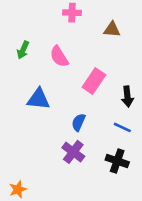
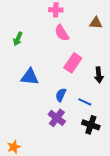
brown triangle: (112, 29) -> (96, 23), moved
pink semicircle: (59, 57) -> (62, 33), moved
blue line: (122, 127) -> (85, 102), moved

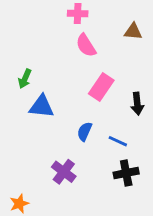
green arrow: (18, 39) -> (25, 79), moved
purple cross: (57, 118) -> (64, 172), moved
black cross: (91, 125) -> (126, 173), turned -30

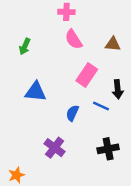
brown triangle: (133, 32) -> (113, 44), moved
green arrow: (25, 79) -> (25, 46), moved
blue line: (118, 141) -> (101, 106), moved

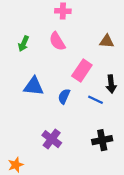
pink semicircle: (74, 39) -> (57, 41), moved
blue semicircle: (72, 113) -> (64, 96), moved

